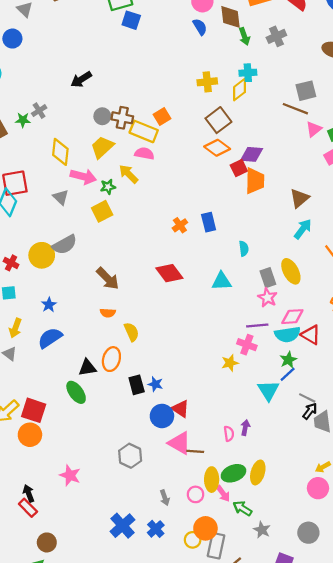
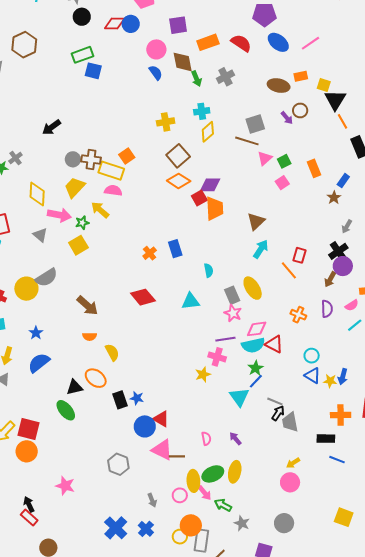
yellow diamond: (240, 90) -> (208, 132), moved
orange ellipse: (111, 359) -> (96, 378), turned -65
purple arrow: (245, 428) -> (235, 439), moved, turned -48

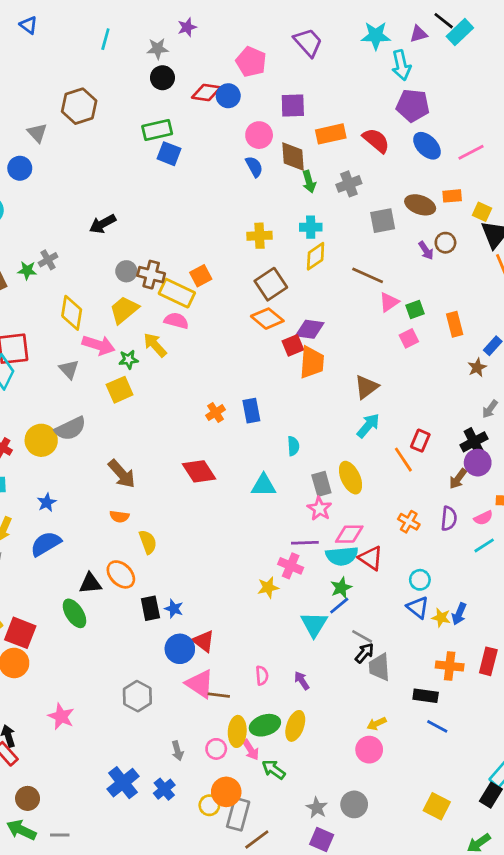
gray square: (255, 124) -> (383, 221), moved
gray star: (242, 523) -> (317, 808), moved

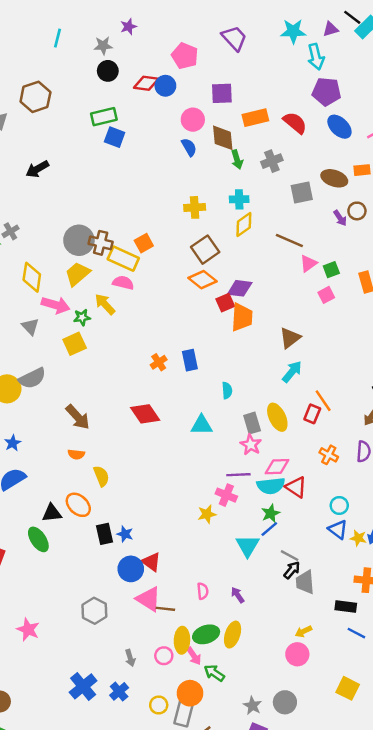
black arrow: (103, 224) -> (37, 169), moved
gray circle: (126, 271) -> (79, 240), size x1.6
red rectangle: (420, 441) -> (312, 414), moved
orange circle: (226, 792) -> (190, 693), moved
yellow square: (437, 806) -> (348, 688), moved

